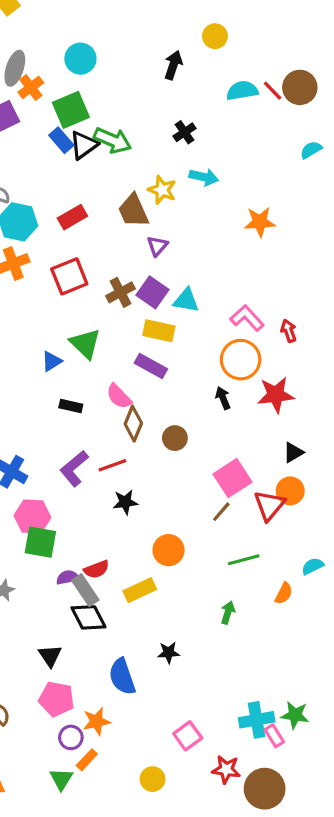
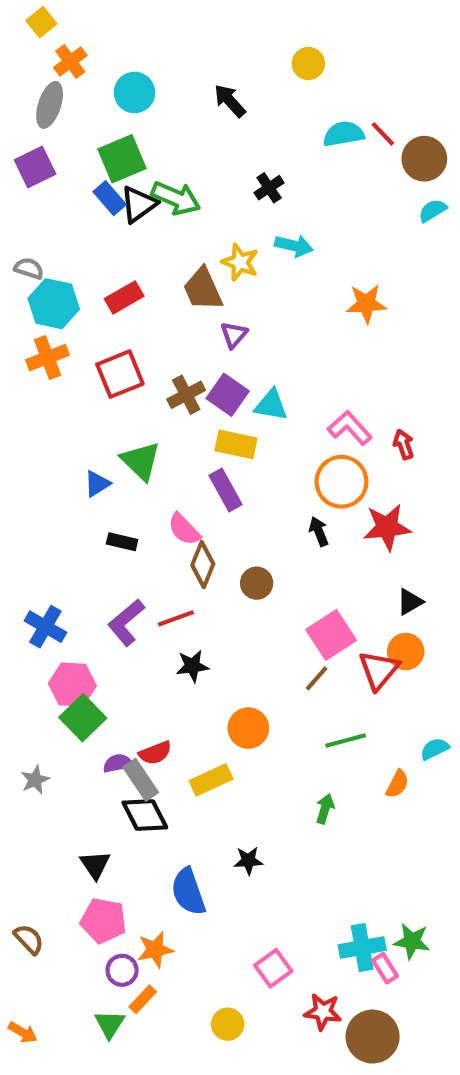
black arrow: (173, 65) -> (230, 101), moved, turned -60
orange cross: (31, 87) -> (70, 61), moved
brown circle: (300, 87) -> (424, 159), moved
purple rectangle: (151, 366) -> (226, 490), turned 32
green square: (40, 542) -> (83, 718), turned 36

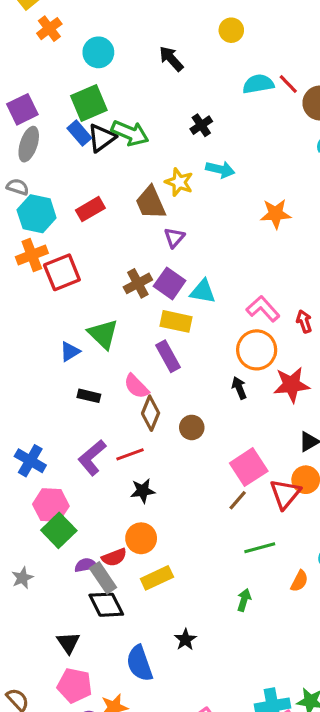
gray ellipse: (50, 105) -> (29, 144), moved
red square: (120, 374) -> (62, 272), moved
orange circle: (248, 728) -> (141, 538), moved
black star: (248, 861) -> (185, 640), turned -30

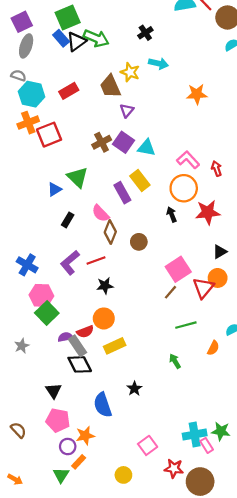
yellow rectangle: (176, 321) -> (140, 181), moved, turned 40
black rectangle: (89, 396) -> (68, 220), turned -72
green arrow: (244, 600) -> (175, 361), turned -48

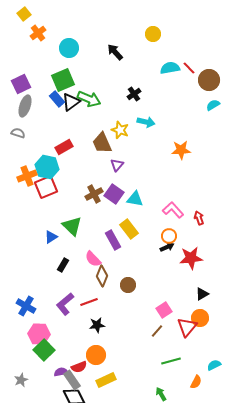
cyan hexagon: (32, 94) -> (47, 167), moved
orange circle: (184, 188) -> (169, 236), size x0.6
black arrow: (172, 214) -> (167, 247), moved, turned 88
pink square: (178, 269) -> (164, 310), size x0.7

